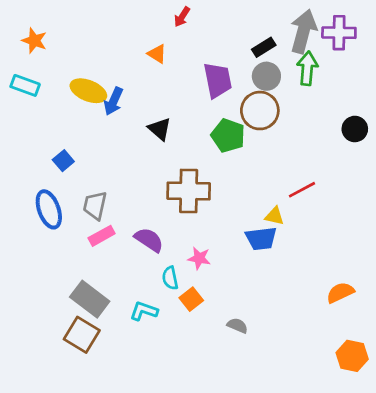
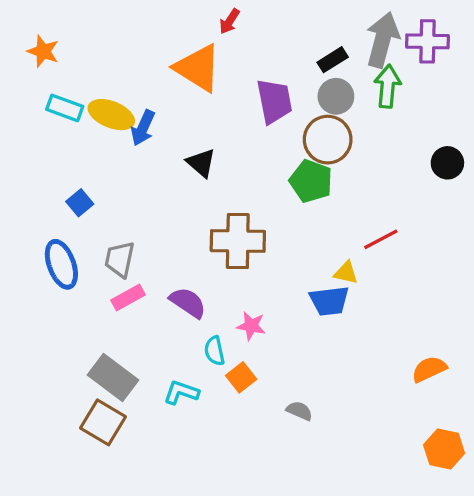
orange triangle: (157, 54) -> (198, 68), size x2.0
cyan rectangle: (25, 85) -> (65, 108), moved
green pentagon: (228, 136) -> (311, 181), moved

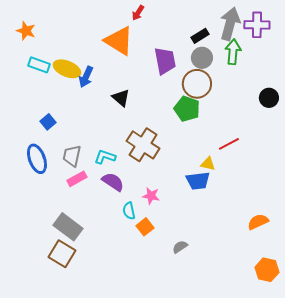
brown cross: (238, 241) -> (143, 145), turned 32
cyan L-shape: (181, 392) -> (105, 157), moved
gray semicircle: (299, 411) -> (180, 247), turned -56

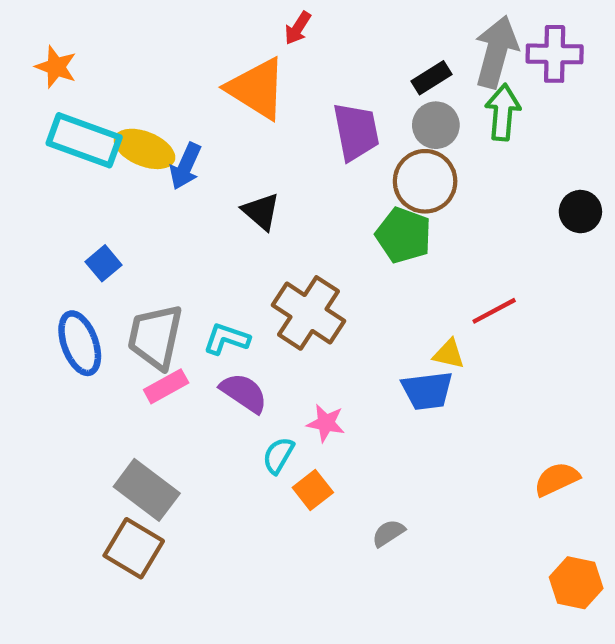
cyan rectangle: (39, 65) -> (84, 140), size x1.5
gray trapezoid: (72, 156) -> (155, 337), size x1.4
cyan semicircle: (129, 211) -> (278, 455), turned 42

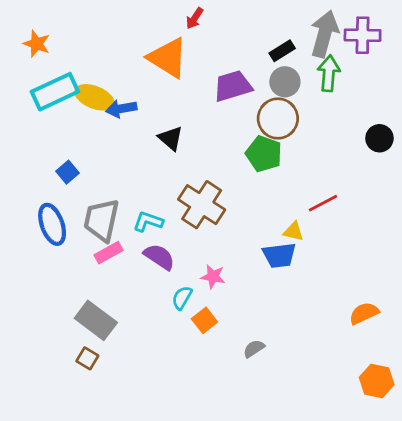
purple trapezoid: (356, 132) -> (233, 86), turned -96
cyan rectangle: (84, 140) -> (55, 92), turned -45
blue arrow: (185, 166) -> (121, 109), turned 56
brown square: (134, 548) -> (87, 358), size x0.6

